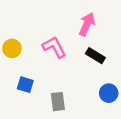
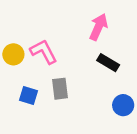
pink L-shape: (54, 47) -> (44, 52), moved
gray rectangle: (58, 102) -> (60, 89), moved

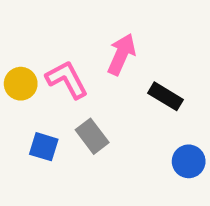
pink arrow: (98, 27) -> (121, 54), moved
gray rectangle: (60, 89) -> (92, 136), turned -30

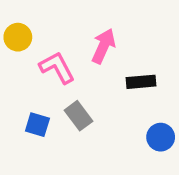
yellow circle: (21, 84) -> (18, 37), moved
black rectangle: (166, 96) -> (141, 82), turned -36

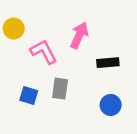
gray rectangle: (79, 116) -> (60, 89), turned 45
blue circle: (161, 137) -> (111, 105), moved

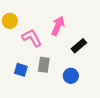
black rectangle: (108, 63) -> (79, 46), turned -35
blue circle: (111, 105) -> (71, 76), moved

